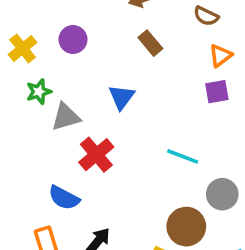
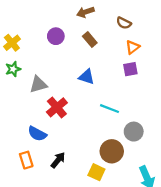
purple circle: (73, 39) -> (56, 36), moved
green star: (39, 92) -> (13, 69), moved
blue triangle: (122, 97) -> (87, 77), moved, turned -49

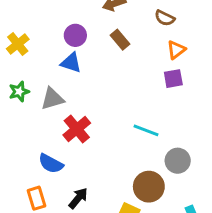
green star: (13, 69) -> (19, 92), moved
blue triangle: (87, 77) -> (71, 63), moved

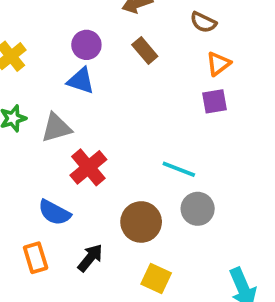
gray circle: (178, 161) -> (198, 209), moved
brown circle: (149, 187) -> (141, 222), moved

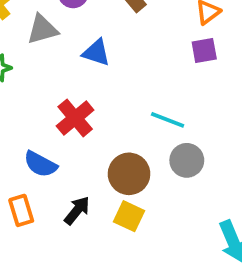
blue triangle: (81, 81) -> (96, 52), moved
gray triangle: (56, 128) -> (42, 29), moved
yellow square: (156, 278) -> (129, 216), moved

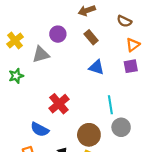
blue triangle: (96, 52) -> (96, 67), moved
cyan line: (168, 120) -> (110, 105), turned 60

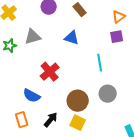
gray triangle: (41, 54) -> (33, 37), moved
blue triangle: (96, 67) -> (72, 38), moved
cyan line: (110, 105) -> (100, 63), moved

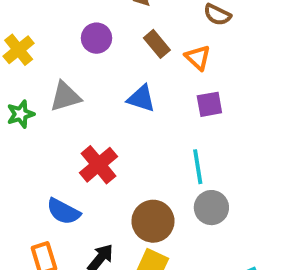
orange triangle: (119, 17) -> (198, 58), moved, turned -40
purple square: (117, 37) -> (209, 104), moved
cyan line: (100, 63) -> (198, 167), moved

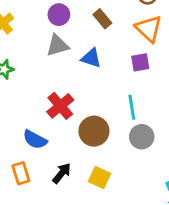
orange triangle: (198, 58) -> (149, 29), moved, size x1.5
gray triangle: (65, 97) -> (57, 45), moved
brown circle: (153, 221) -> (94, 131), moved

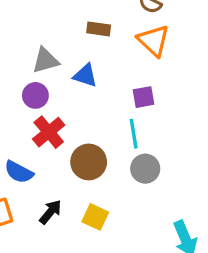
purple circle: (59, 15) -> (35, 95), moved
brown rectangle: (102, 19) -> (99, 29), turned -42
purple square: (140, 62) -> (144, 97), moved

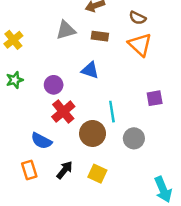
gray triangle: (45, 60) -> (66, 30), moved
purple square: (144, 97) -> (155, 98), moved
cyan line: (134, 134) -> (112, 112), moved

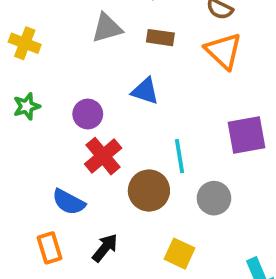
yellow cross: (13, 40) -> (25, 43), turned -30
purple square: (155, 98) -> (246, 135), size x1.5
yellow square: (97, 174) -> (180, 254), moved

